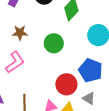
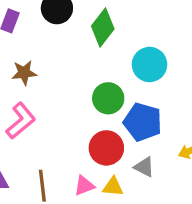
green circle: (54, 43) -> (108, 98), moved

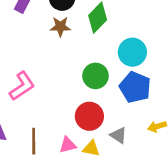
brown star: (24, 73) -> (60, 27), moved
blue pentagon: (143, 122) -> (135, 87), moved

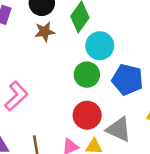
cyan circle: (132, 52) -> (100, 46), moved
gray triangle: (118, 135) -> (119, 129), size x1.5

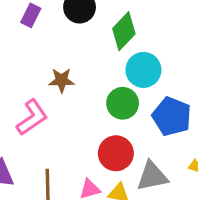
brown star: (45, 32) -> (62, 80), moved
gray triangle: (119, 129) -> (152, 176), turned -44

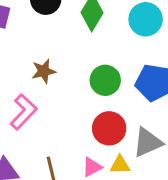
cyan circle: (143, 70) -> (146, 19), moved

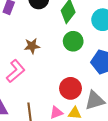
green circle: (105, 80) -> (73, 41), moved

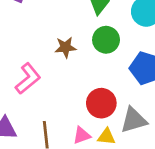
brown star: (32, 46) -> (66, 47), moved

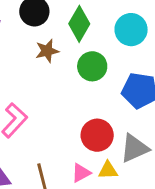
brown star: (66, 47) -> (47, 51), moved

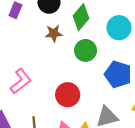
red circle: (97, 135) -> (68, 95), moved

